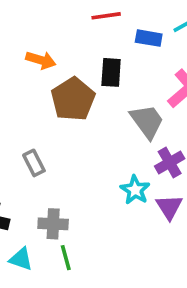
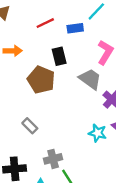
orange arrow: (41, 60) -> (13, 51), moved
cyan star: (135, 190) -> (98, 133), moved

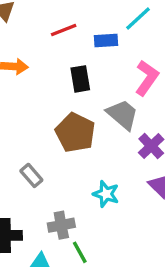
brown pentagon: (41, 80) -> (75, 133), moved
cyan star: (98, 133) -> (106, 194), moved

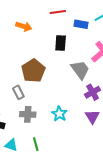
brown pentagon: (75, 133) -> (33, 71), moved
gray cross: (61, 225) -> (28, 114), moved

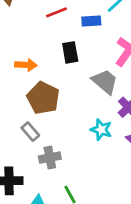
orange arrow: (24, 26) -> (26, 65), moved
cyan star: (59, 114) -> (101, 130), moved

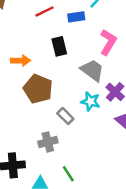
cyan star: (101, 130) -> (90, 101), moved
gray rectangle: (30, 132) -> (65, 116), moved

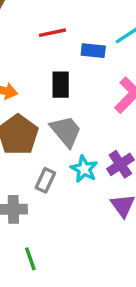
gray trapezoid: (92, 70) -> (66, 131), moved
gray rectangle: (65, 116) -> (45, 180), turned 56

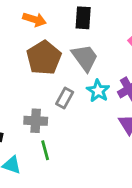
green line: (30, 259) -> (45, 150), moved

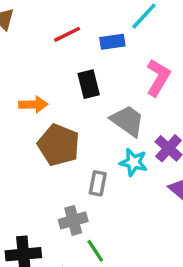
gray trapezoid: (85, 58) -> (127, 121), moved

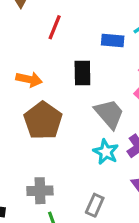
red line: (67, 34) -> (55, 27), moved, turned -55
gray rectangle: (98, 183) -> (95, 205), moved

